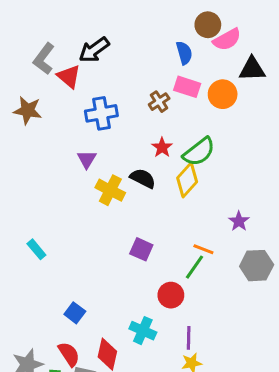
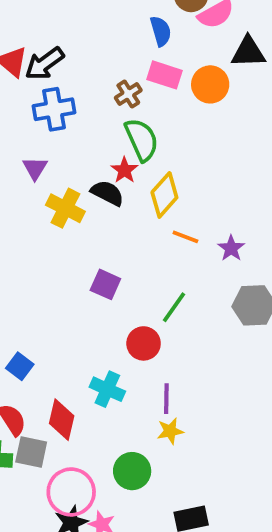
black arrow: (94, 50) -> (44, 64), moved
red star: (162, 147) -> (124, 170), moved
green semicircle: (199, 152) -> (142, 140), moved, turned -76
orange line: (203, 249) -> (185, 237), moved

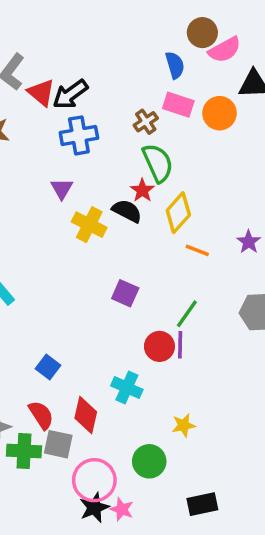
purple star: (231, 248) -> (249, 242), moved
purple line: (166, 399) -> (180, 345), moved

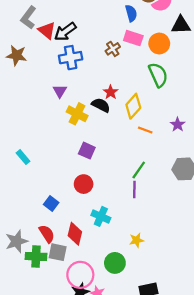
green semicircle: (158, 163) -> (158, 75), moved
purple square: (125, 293) -> (87, 151), moved
red circle: (159, 346) -> (84, 184), moved

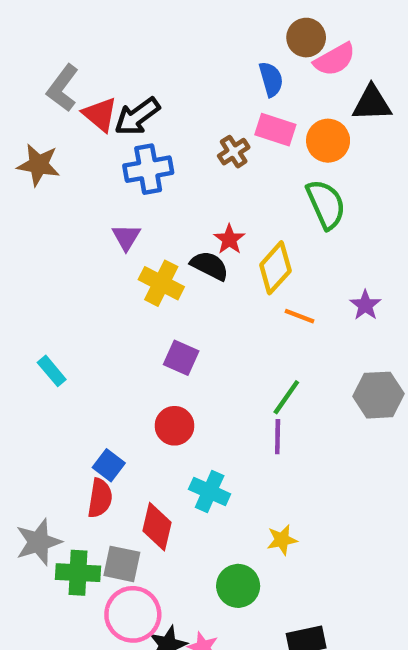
red semicircle: (47, 234) -> (100, 498), moved, turned 42
pink circle: (80, 275) -> (133, 614), moved

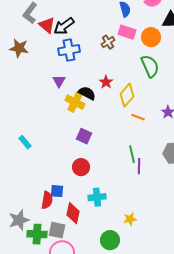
black semicircle: (210, 266) -> (87, 93), moved
green line: (286, 397) -> (132, 154), turned -48
purple line: (278, 437) -> (139, 166), moved
blue square: (109, 465) -> (57, 191), moved, turned -32
cyan cross: (210, 492) -> (97, 197), turned -30

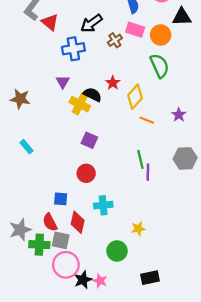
black arrow: (64, 26) -> (91, 23), moved
brown star: (19, 48) -> (20, 99), moved
red semicircle: (47, 200) -> (50, 222), moved, turned 144

